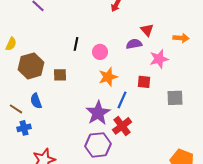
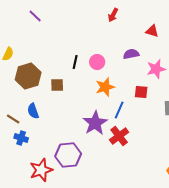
red triangle: (147, 30) -> (152, 31), moved, turned -32
black line: (76, 44) -> (75, 62), moved
blue cross: (24, 128) -> (21, 138), turned 32
purple hexagon: (98, 145) -> (68, 155), moved

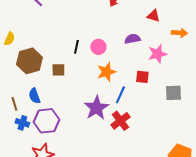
brown line: (13, 119) -> (14, 104), turned 40
purple hexagon: (68, 155) -> (46, 121), moved

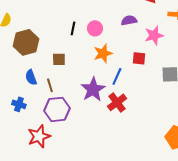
brown square: (58, 70) -> (59, 59), moved
brown line: (14, 104) -> (50, 85), moved
purple hexagon: (46, 121) -> (57, 109), moved

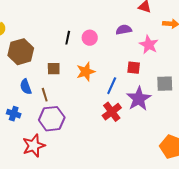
pink star: (154, 35) -> (149, 45), turned -30
orange star: (103, 53) -> (86, 72), moved
purple star: (93, 89) -> (139, 99), moved

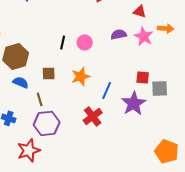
pink star: (149, 45) -> (144, 36), moved
red square: (134, 68) -> (143, 77), moved
blue semicircle: (26, 87) -> (21, 82), moved, turned 133
red cross: (112, 112) -> (93, 116), moved

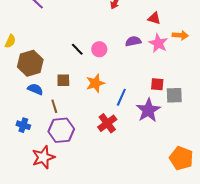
black line: (63, 42) -> (77, 49), turned -56

